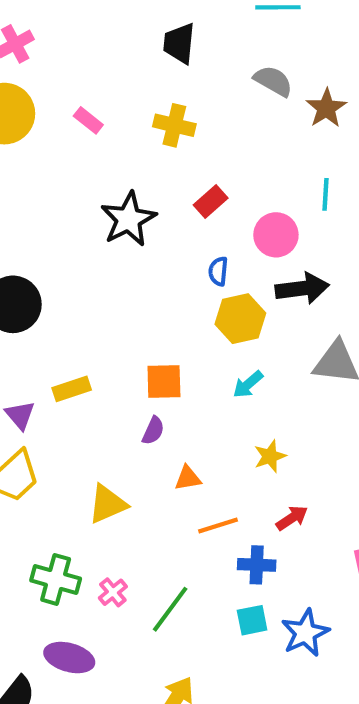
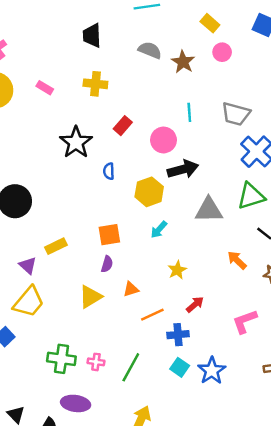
blue semicircle: (218, 271) -> (109, 171), moved
yellow triangle: (108, 504) -> (90, 297), moved
pink cross: (113, 592) -> (96, 362), turned -35
cyan square: (252, 620) -> (180, 367), turned -36

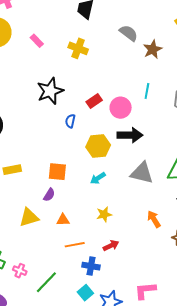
red rectangle: (123, 126) -> (94, 101), moved
pink L-shape: (245, 321) -> (145, 291), moved

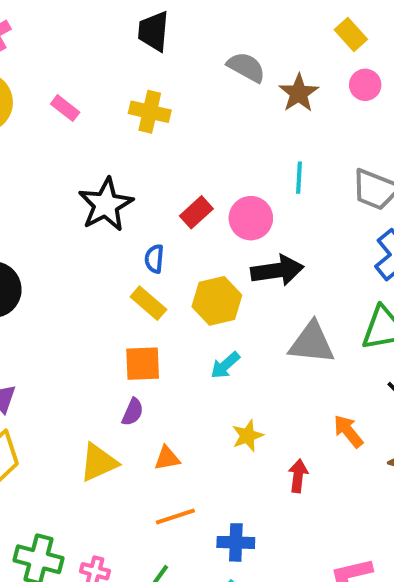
yellow rectangle: (12, 170) -> (148, 303), moved, turned 60
orange line: (75, 245) -> (175, 517), moved
red arrow: (111, 246) -> (298, 476), moved, turned -49

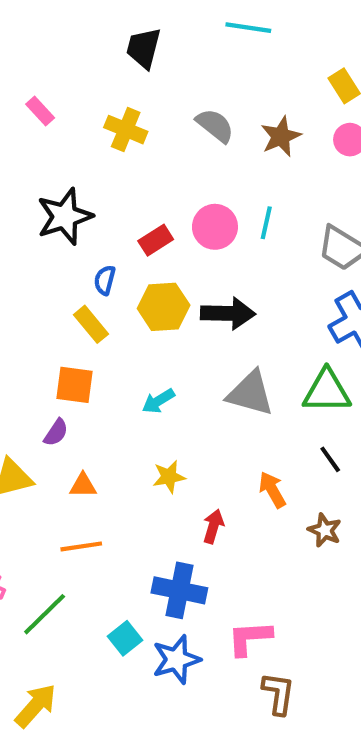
gray semicircle: (246, 67) -> (215, 125), moved
pink circle: (251, 218) -> (215, 227), moved
yellow hexagon: (217, 301) -> (164, 307), moved
blue cross: (236, 542) -> (179, 590), moved, size x1.4

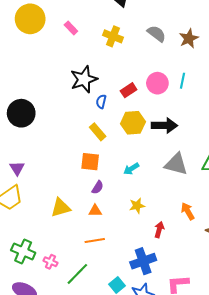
blue semicircle: (105, 280) -> (101, 102), moved
purple semicircle: (56, 432) -> (98, 187), moved
blue cross: (179, 590) -> (143, 261), turned -30

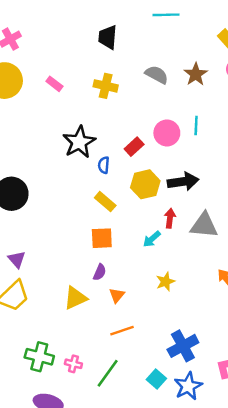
purple semicircle: (98, 187) -> (100, 272), moved
orange triangle: (95, 211) -> (117, 295), turned -40
red arrow: (159, 230) -> (170, 218), moved

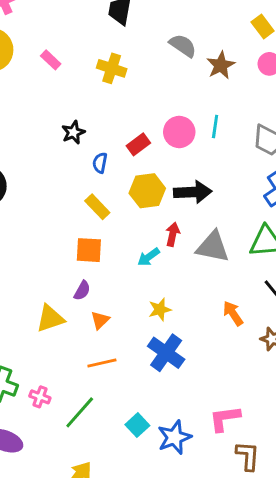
gray semicircle: (157, 75) -> (183, 46), moved
black star: (79, 142) -> (73, 132), size x0.6
blue cross: (183, 346) -> (166, 353), moved, turned -32

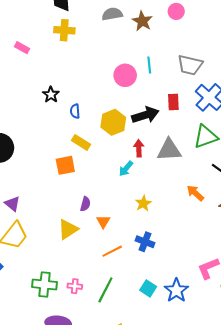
gray semicircle: (183, 46) -> (112, 14), turned -30
yellow cross: (112, 68) -> (64, 30), moved
red rectangle: (138, 144) -> (173, 102), moved, turned -42
orange square: (89, 250) -> (65, 165), moved
blue cross: (166, 353) -> (145, 242), moved, size x0.7

